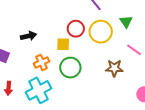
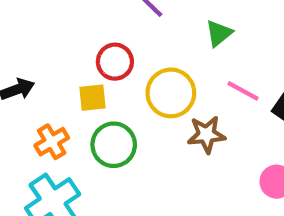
green triangle: (126, 22) -> (219, 33), turned 32
yellow circle: (101, 32) -> (171, 93), moved

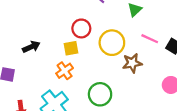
orange cross: (52, 142) -> (65, 71), moved
green circle: (114, 145) -> (100, 94), moved

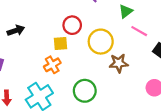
pink line: (150, 39) -> (139, 31), moved
black arrow: (31, 47) -> (16, 30), moved

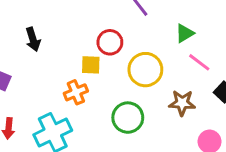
black arrow: (16, 30) -> (33, 39), turned 84
brown star: (119, 63) -> (182, 103), moved
green circle: (85, 91) -> (128, 118), moved

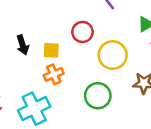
black arrow: (33, 39) -> (23, 45), moved
yellow square: (91, 65) -> (51, 50), moved

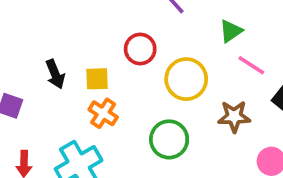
orange cross: (54, 74) -> (103, 113), turned -30

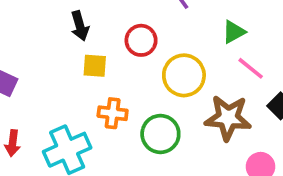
black arrow: (55, 74) -> (80, 26), moved
orange cross: (103, 113) -> (113, 113), moved, turned -32
brown star: (234, 116) -> (228, 118), size x1.4

